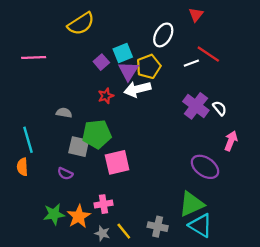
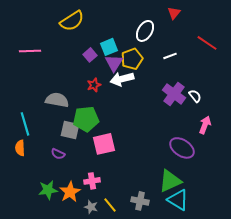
red line: (208, 54) -> (207, 43), moved
gray semicircle: (64, 113) -> (57, 100), size x1.6

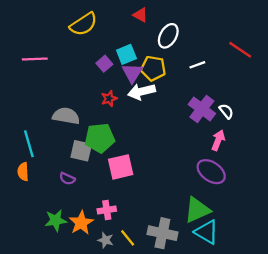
red triangle: (174, 13) -> (140, 15), moved, turned -40
yellow pentagon: (132, 59) -> (153, 68), turned 30
pink arrow: (205, 125) -> (218, 140), moved
gray cross: (140, 201) -> (162, 233), size x1.4

